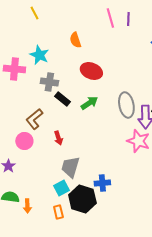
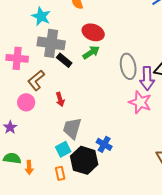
pink cross: (14, 69) -> (17, 58), moved
gray cross: (49, 82) -> (51, 43), size x1.5
green arrow: (89, 103) -> (91, 52), moved
blue cross: (102, 183) -> (104, 144), turned 35

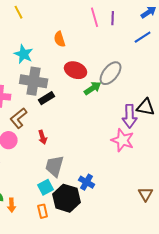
green arrow: (91, 52) -> (93, 88), moved
black rectangle: (64, 60) -> (47, 98), turned -70
gray ellipse: (128, 66) -> (111, 73), moved, turned 50

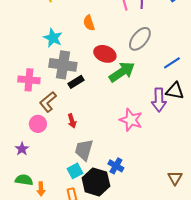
blue line: (143, 37) -> (172, 63), moved
gray ellipse: (111, 73) -> (140, 39), moved
green arrow: (93, 88) -> (122, 72), size x1.5
pink star: (123, 140) -> (131, 120), moved

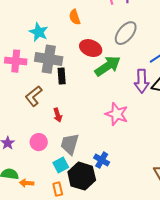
pink cross: (29, 80) -> (16, 61), moved
black rectangle: (76, 82) -> (62, 76), turned -63
purple arrow: (159, 100) -> (142, 81), moved
pink circle: (38, 124) -> (39, 142), moved
orange arrow: (41, 189) -> (27, 183), turned 96

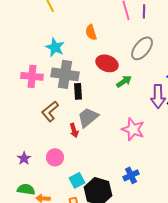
green arrow: (108, 66) -> (124, 81), size x0.6
gray trapezoid: (70, 144) -> (88, 117), moved, turned 35
blue cross: (102, 160) -> (131, 175), moved, turned 35

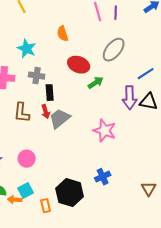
gray cross: (65, 74) -> (37, 76), size x0.6
brown L-shape: (50, 111) -> (22, 113), turned -45
red arrow: (74, 130) -> (46, 112), moved
cyan square: (77, 180) -> (26, 191), moved

